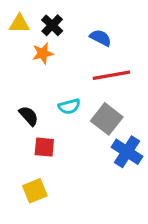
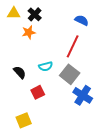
blue semicircle: (100, 38) -> (82, 20), moved
red line: (111, 75) -> (73, 46), turned -55
red square: (44, 147) -> (38, 92), moved, turned -32

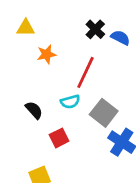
black cross: (35, 14) -> (95, 29), moved
red line: (73, 46) -> (86, 72), moved

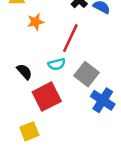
red square: (59, 138) -> (47, 97), size x1.6

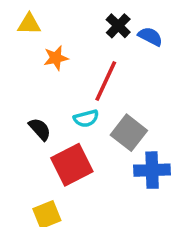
blue cross: (103, 100) -> (152, 170), turned -35

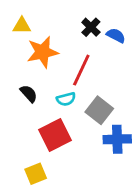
orange star: (56, 58) -> (43, 52), size x1.6
black semicircle: (40, 129) -> (29, 94), moved

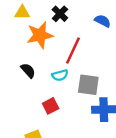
black cross: (91, 27) -> (60, 14), moved
gray square: (99, 110) -> (88, 85), turned -30
red square: (55, 135) -> (51, 106), size x0.6

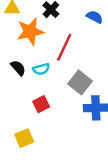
cyan semicircle: (60, 75) -> (41, 69), moved
gray square: (88, 85) -> (80, 82), turned 30

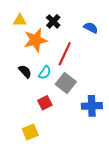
cyan semicircle: (41, 69) -> (45, 73), turned -40
gray square: (80, 82) -> (66, 83), moved

